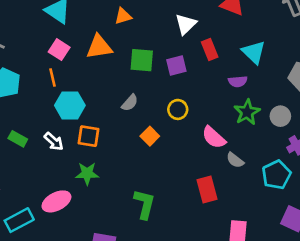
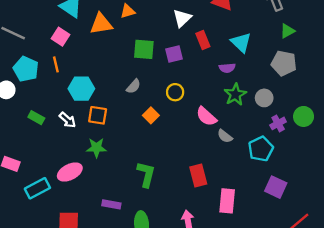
orange triangle: (99, 47) -> (101, 24), moved
pink square: (59, 50) -> (61, 37), moved
orange line: (52, 77) -> (56, 64), moved
red rectangle: (207, 189) -> (198, 175), moved

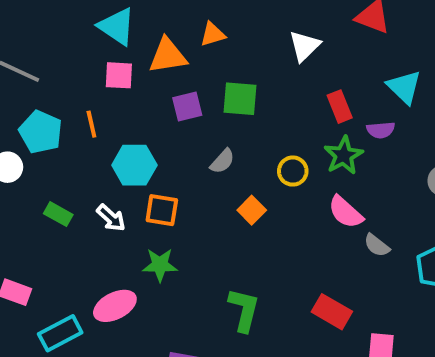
pink square: (61, 37) -> (119, 75), moved, turned -30
red rectangle: (203, 40) -> (340, 107), moved
purple square: (174, 54) -> (187, 107), moved
green star: (235, 94) -> (344, 155), moved
red rectangle: (198, 175) -> (332, 312), turned -45

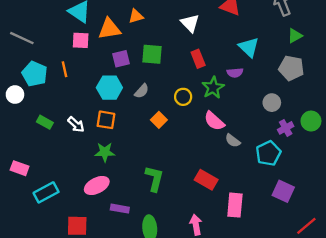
white triangle: (304, 46) -> (190, 23), turned -30
red rectangle: (340, 107) -> (198, 59), moved
cyan hexagon: (134, 165) -> (109, 88), moved
pink ellipse: (115, 306) -> (97, 186), moved

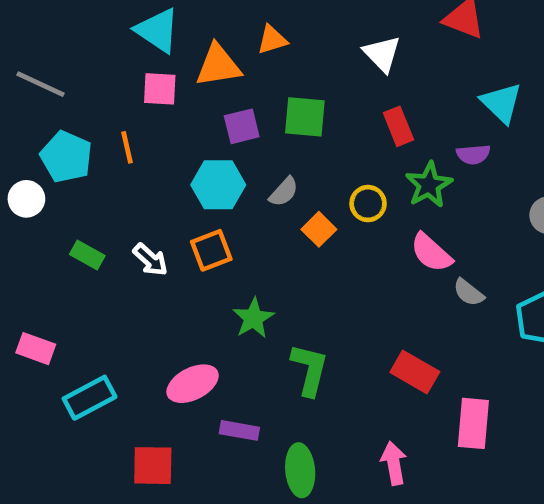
orange square: (106, 120) -> (211, 250), turned -30
orange square: (159, 120) -> (319, 229), moved
green star: (105, 152) -> (253, 318), moved, turned -30

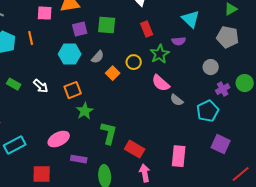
orange square: (211, 250) -> (73, 90), moved
red rectangle: (415, 372) -> (135, 149), moved

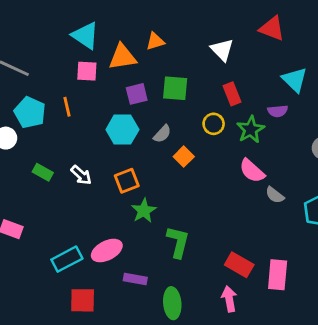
yellow circle: (134, 62) -> (214, 124), moved
cyan rectangle: (15, 145) -> (67, 259), moved
red rectangle: (135, 149) -> (239, 265), moved

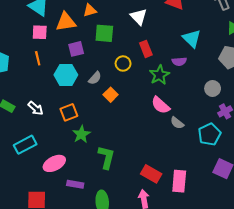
green square: (175, 88) -> (104, 33), moved
orange line: (67, 107) -> (38, 58), moved
yellow circle: (214, 124) -> (123, 64), moved
cyan rectangle: (67, 259) -> (25, 145), moved

